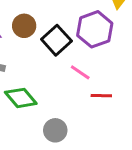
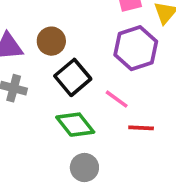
black square: (56, 40) -> (73, 77), moved
green diamond: (21, 98) -> (75, 125), moved

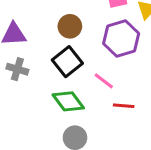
brown circle: (51, 41) -> (70, 26), moved

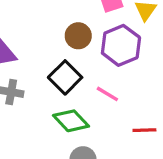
brown circle: (70, 26) -> (78, 36), moved
red line: (124, 106) -> (144, 130), moved

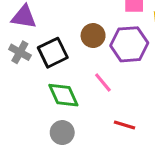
brown circle: (78, 36) -> (93, 36), moved
black square: (65, 77) -> (53, 53), moved

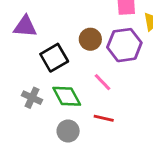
gray cross: (20, 52) -> (32, 98), moved
red line: (124, 125) -> (104, 118), moved

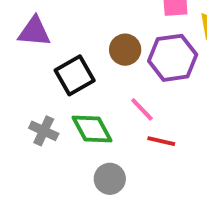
red line: (104, 118) -> (161, 141), moved
gray circle: (68, 131) -> (110, 179), moved

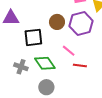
black square: (75, 75) -> (33, 37), turned 30
gray circle: (110, 179) -> (46, 87), moved

